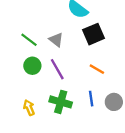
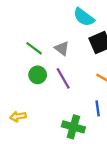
green cross: (61, 102) -> (73, 127), moved
yellow arrow: (29, 108) -> (18, 116), moved, turned -77

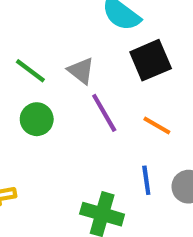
purple line: (63, 78) -> (104, 113), moved

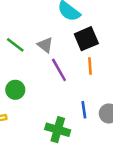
green circle: (37, 119) -> (15, 90), moved
orange line: (157, 126) -> (90, 66), moved, turned 56

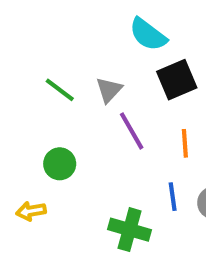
gray triangle: (45, 45) -> (109, 90), turned 35
orange line: (90, 66) -> (185, 143), moved

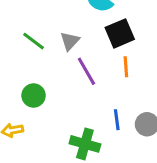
orange line: (185, 143) -> (126, 67), moved

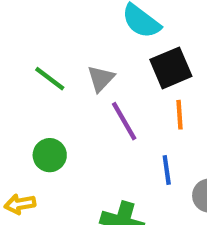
blue line: (117, 120) -> (167, 170), moved

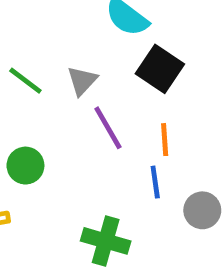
black square: (171, 68) -> (160, 69), turned -33
orange line: (179, 115) -> (165, 140), moved

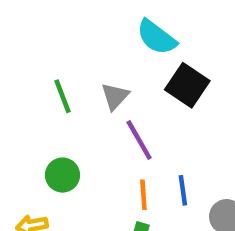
green line: (25, 81) -> (62, 96), turned 32
orange line: (165, 140) -> (143, 195), moved

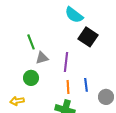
gray triangle: (115, 96) -> (42, 58), moved, turned 32
purple line: (139, 140) -> (66, 62), turned 36

